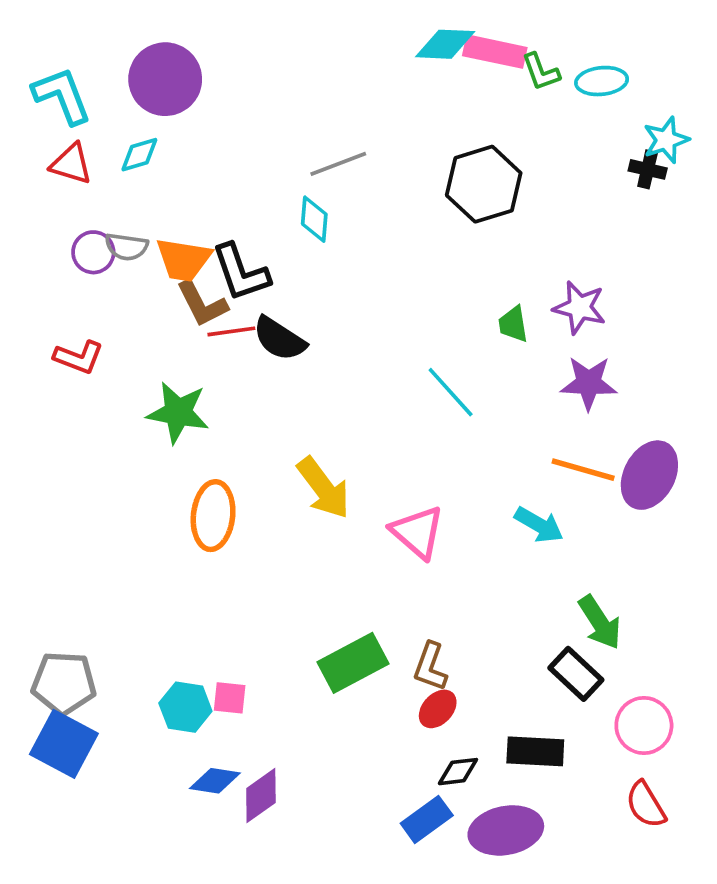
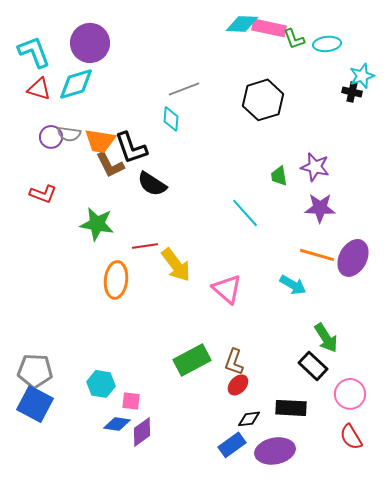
cyan diamond: (139, 155) -> (76, 84), size x1.6
red line: (231, 331) -> (145, 246), moved
pink square: (230, 698) -> (131, 401), moved

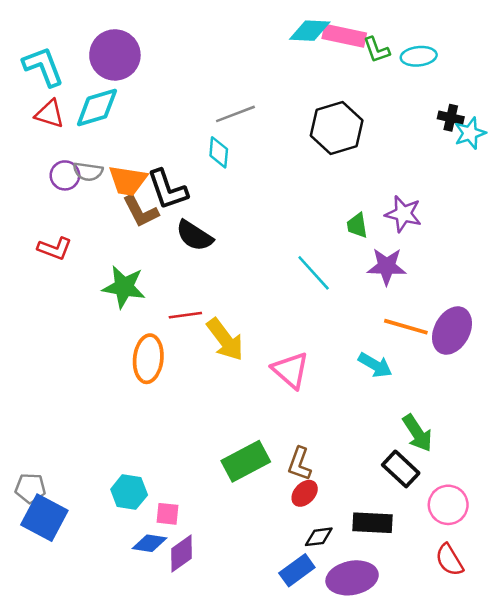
cyan star: (362, 76) -> (470, 133), moved
purple star: (320, 208) -> (387, 266), moved
gray pentagon: (35, 371) -> (30, 488), moved, size x0.7

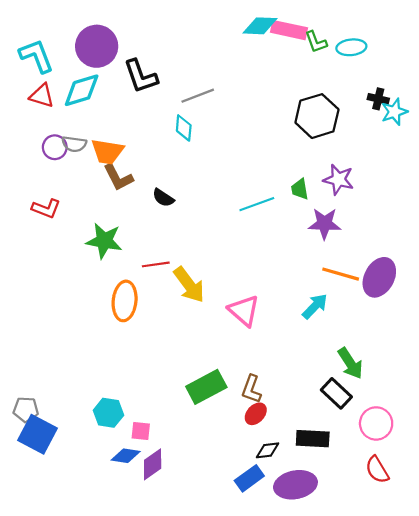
black hexagon: (337, 128) -> (317, 116), moved
black L-shape: (167, 190) -> (141, 76), moved
black semicircle: (194, 236) -> (163, 198), size x0.7
cyan line: (314, 273) -> (257, 204), moved, turned -68
cyan arrow: (375, 365) -> (315, 306), turned -76

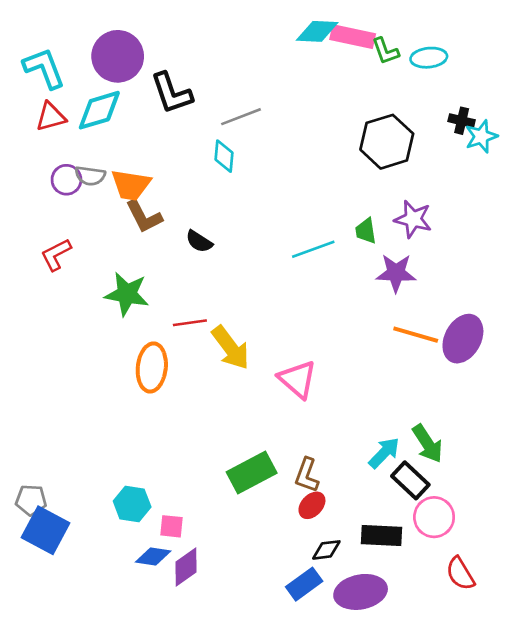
red triangle: (42, 96) -> (51, 117), turned -32
red L-shape: (46, 209) -> (56, 255), turned 132
cyan arrow: (315, 306) -> (384, 453), moved
pink circle: (376, 423) -> (434, 517), moved

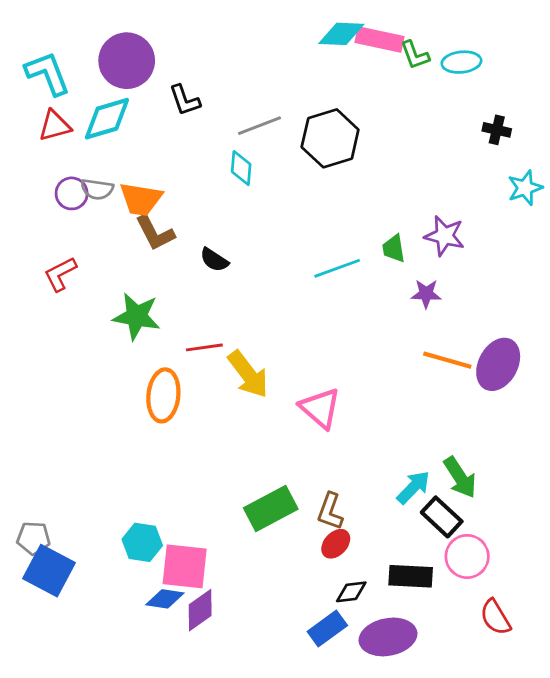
black L-shape: (171, 93) -> (185, 100), size x0.7
cyan star: (481, 136) -> (525, 188), moved
black hexagon: (387, 142) -> (330, 138), moved
purple star: (396, 273) -> (426, 294), size x0.7
pink square: (171, 526) -> (185, 566), size x1.8

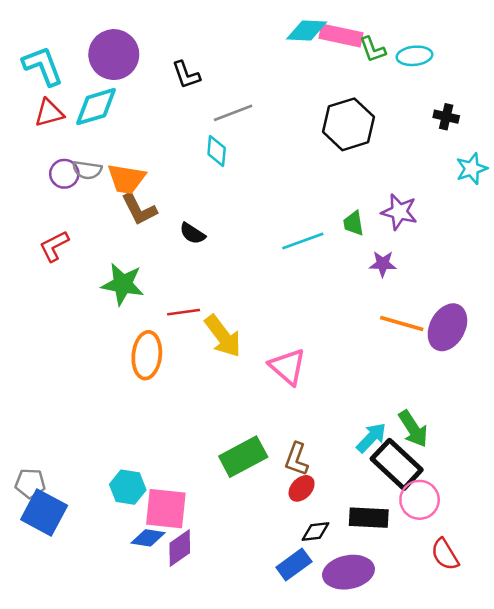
black L-shape: (185, 100) -> (186, 75), moved
black hexagon: (330, 138) -> (348, 124), moved
black rectangle: (442, 517) -> (397, 464), size x1.4

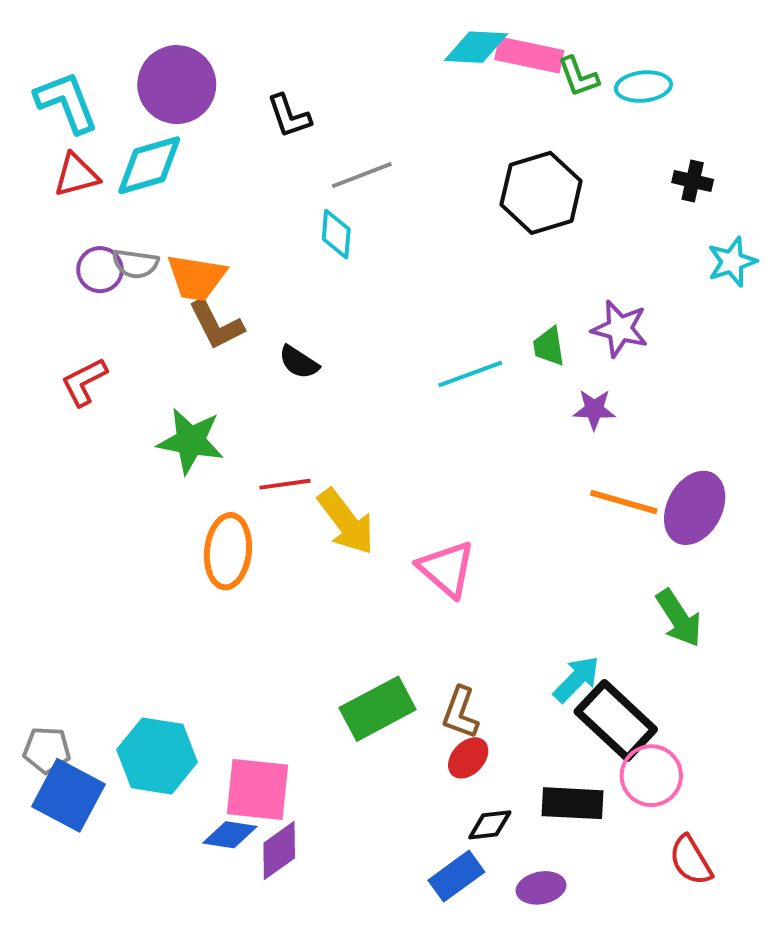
green arrow: (413, 429) -> (679, 618), moved
cyan hexagon: (128, 487) -> (157, 756), moved, size x1.4
purple ellipse: (348, 572) -> (541, 888), size x0.6

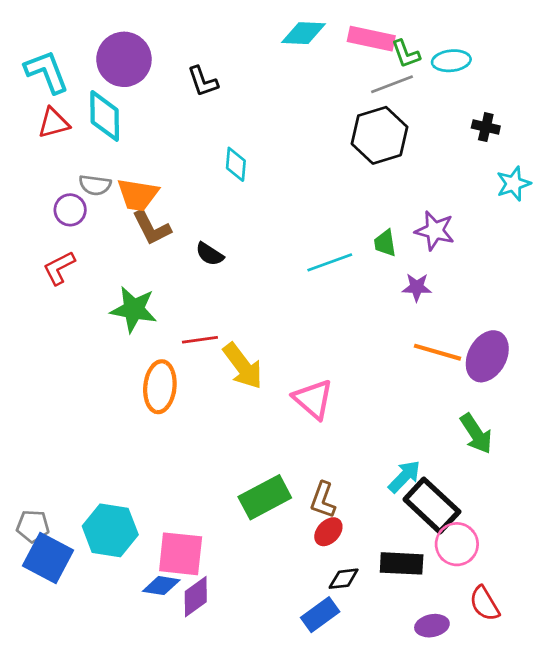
cyan diamond: (476, 47) -> (304, 33), moved
cyan diamond: (149, 165) -> (105, 116), turned -74
gray line: (362, 175) -> (392, 84), moved
purple circle: (100, 270) -> (70, 210), moved
purple ellipse: (541, 888) -> (432, 626), moved

